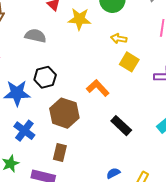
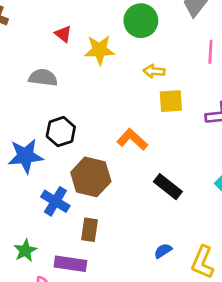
yellow square: (129, 62) -> (171, 101), turned -30
blue cross: (24, 131) -> (55, 201), moved

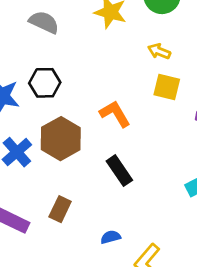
black rectangle: (168, 187) -> (119, 171), moved
brown rectangle: (90, 230) -> (60, 209), moved

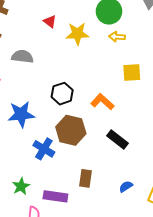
gray semicircle: (44, 22) -> (22, 57), moved
yellow arrow: (159, 51) -> (117, 37), moved
black hexagon: (45, 83) -> (62, 94), moved

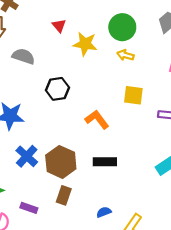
black hexagon: (62, 94) -> (57, 89), moved
brown hexagon: (71, 130) -> (61, 162), moved
black rectangle: (118, 139) -> (105, 162), turned -50
purple rectangle: (55, 196) -> (29, 208), size x0.7

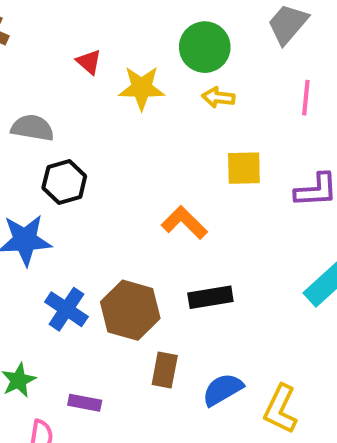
black hexagon: (57, 89) -> (64, 182), moved
brown rectangle: (64, 195) -> (165, 370), moved
blue semicircle: (104, 212) -> (223, 390), size x1.5

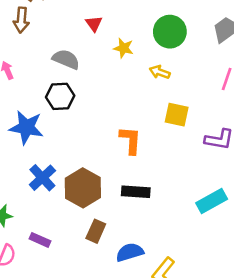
yellow star: (142, 88) -> (123, 48), size x0.7
yellow arrow: (218, 97) -> (160, 72), moved
gray semicircle: (32, 128) -> (66, 59), moved
orange L-shape: (184, 223) -> (130, 140), turned 36

